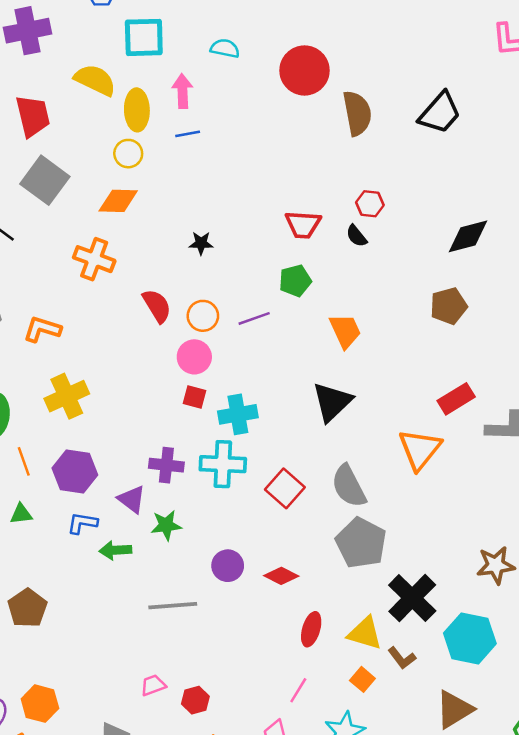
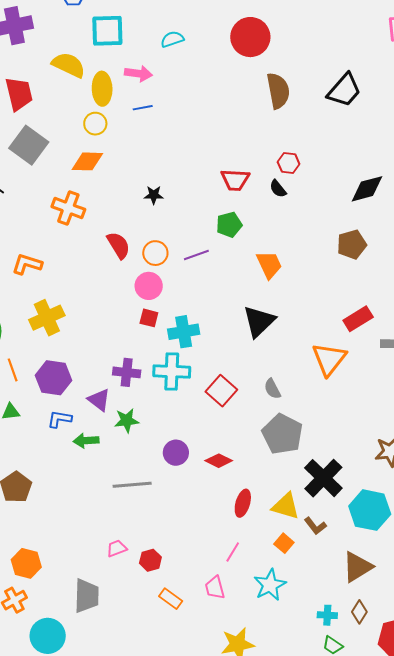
cyan semicircle: (225, 48) -> (172, 39), turned -30
red circle: (304, 70) -> (250, 37), moved
pink arrow: (182, 91) -> (138, 74), turned 100
gray semicircle: (349, 486) -> (272, 389), size x0.6

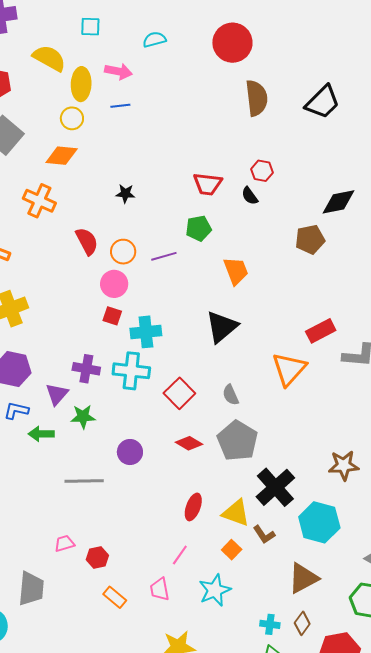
cyan square: (107, 31) -> (90, 27), size x0.6
brown pentagon: (352, 244) -> (310, 239), moved
purple triangle: (99, 400) -> (57, 394), turned 30
red diamond: (219, 461) -> (189, 443), moved

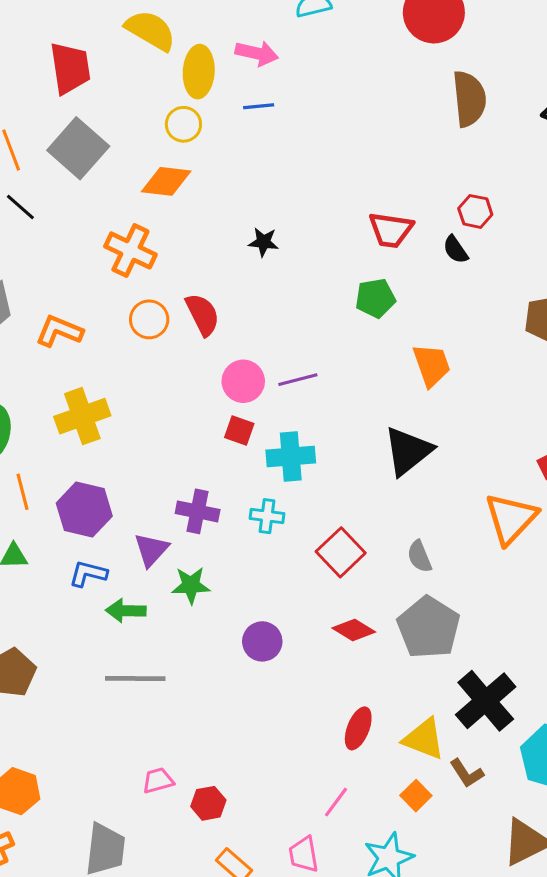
orange circle: (123, 252) -> (149, 319), moved
purple line: (164, 256) -> (298, 380), moved
cyan cross: (131, 371) -> (267, 516), size x0.6
gray line: (84, 481) -> (135, 679), moved

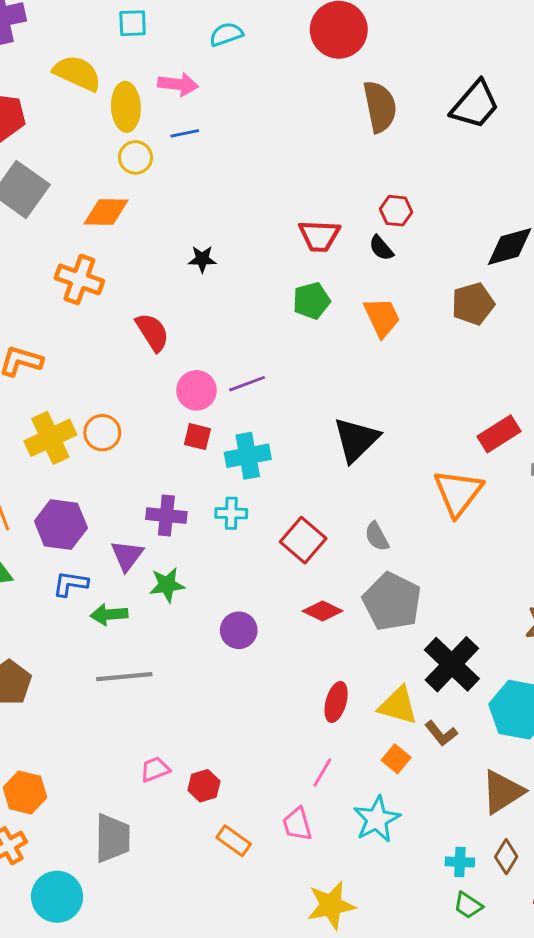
yellow circle: (183, 124) -> (135, 157), moved
orange circle: (149, 319) -> (102, 433), moved
orange trapezoid: (432, 365) -> (382, 317), moved

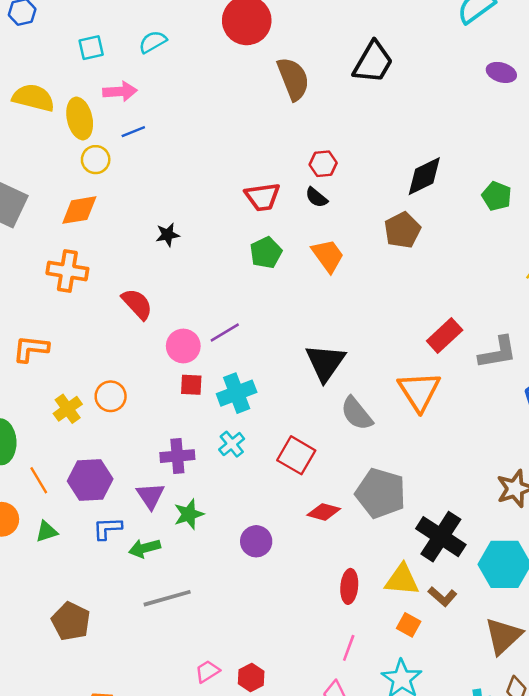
cyan square: (133, 23) -> (91, 48), moved
yellow cross: (50, 438) -> (68, 409), size x0.7
cyan cross: (231, 513) -> (232, 444), turned -30
gray semicircle: (377, 536) -> (357, 413), moved, size x1.4

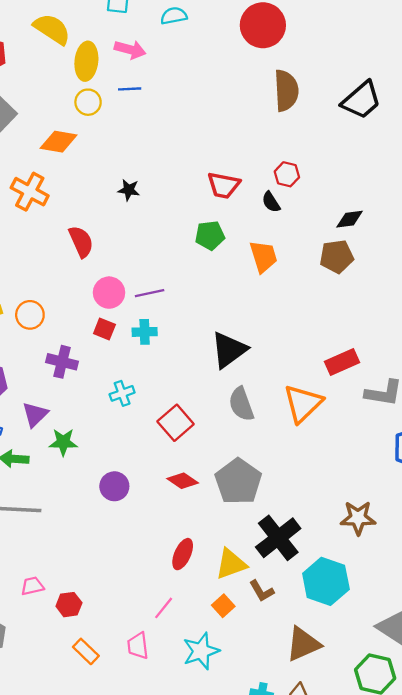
black diamond: (424, 176) -> (350, 219), moved, size x0.7
cyan cross: (237, 393) -> (145, 332), moved, size x0.7
purple cross: (177, 456) -> (62, 362), moved
yellow triangle: (402, 580) -> (231, 564), turned -44

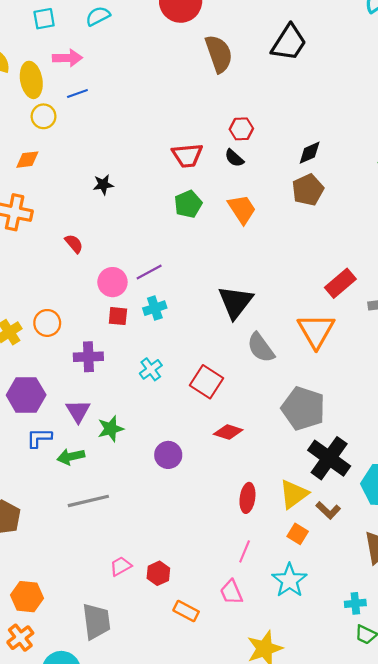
orange diamond: (59, 142) -> (27, 160), size x0.7
red semicircle: (81, 242) -> (74, 244), size x0.7
gray pentagon: (238, 482) -> (303, 408), moved

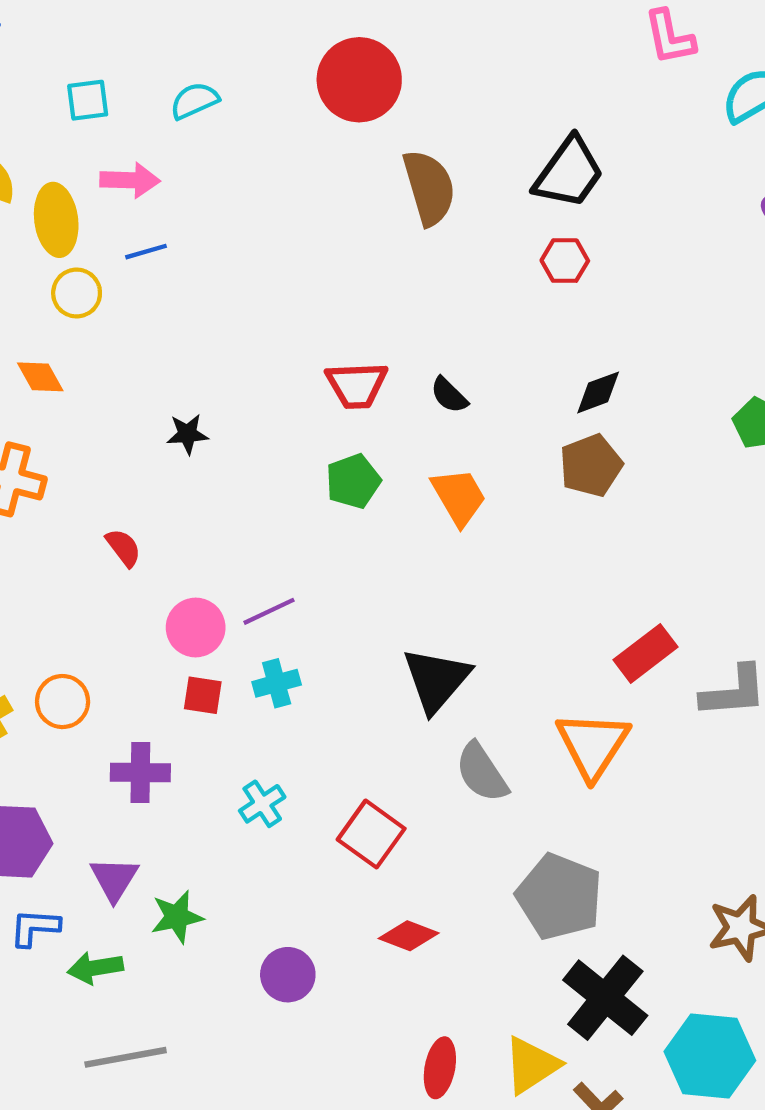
red hexagon: (241, 129) -> (565, 261), moved
orange diamond: (27, 160) -> (40, 377), turned 65

